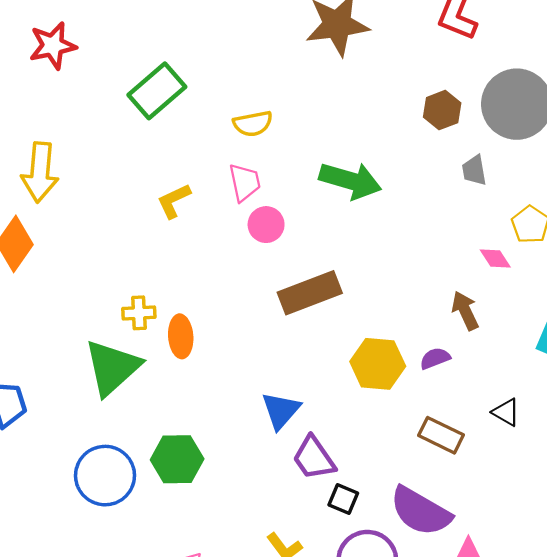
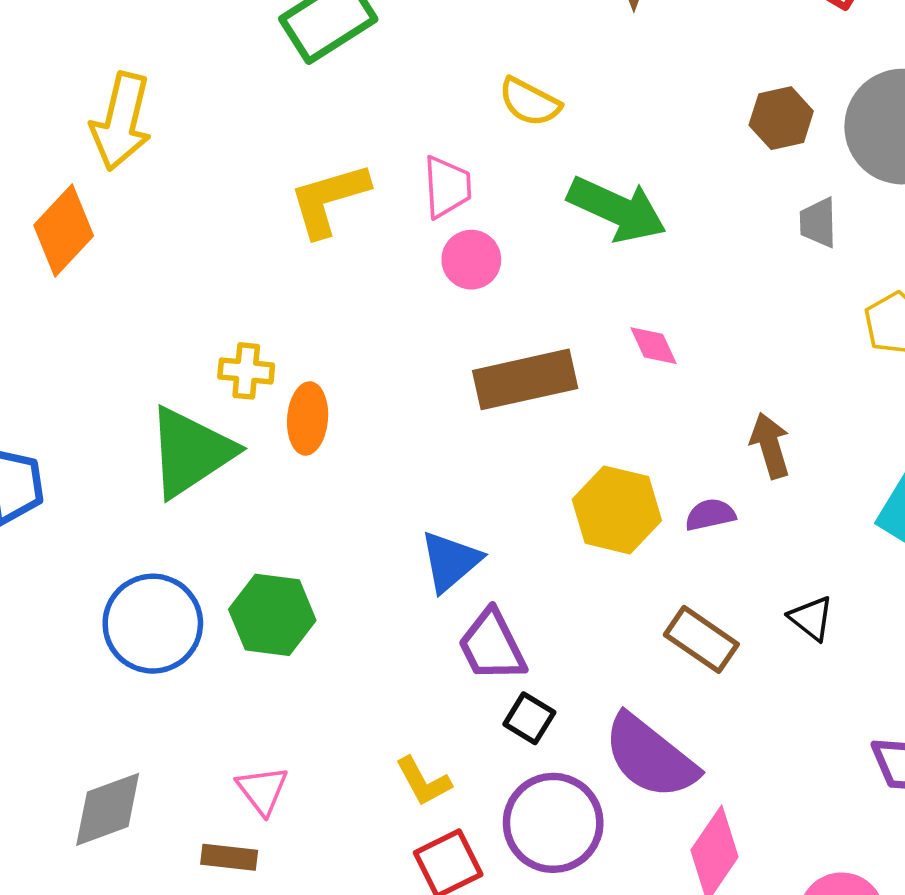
yellow semicircle: (253, 124) -> (530, 102), moved, turned 30
yellow L-shape: (174, 201) -> (329, 200), size x1.4
pink diamond: (495, 258) -> (654, 346), moved

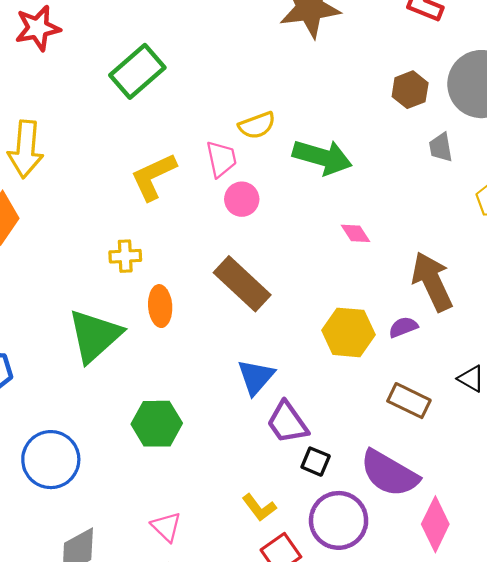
yellow semicircle: (530, 102) -> (257, 125), moved, turned -39
yellow cross: (246, 371) -> (125, 256), moved
brown rectangle: (525, 379) -> (242, 284), moved, turned 64
brown arrow: (770, 446) -> (432, 282), size x1.6
blue circle: (153, 624) -> (51, 460), moved

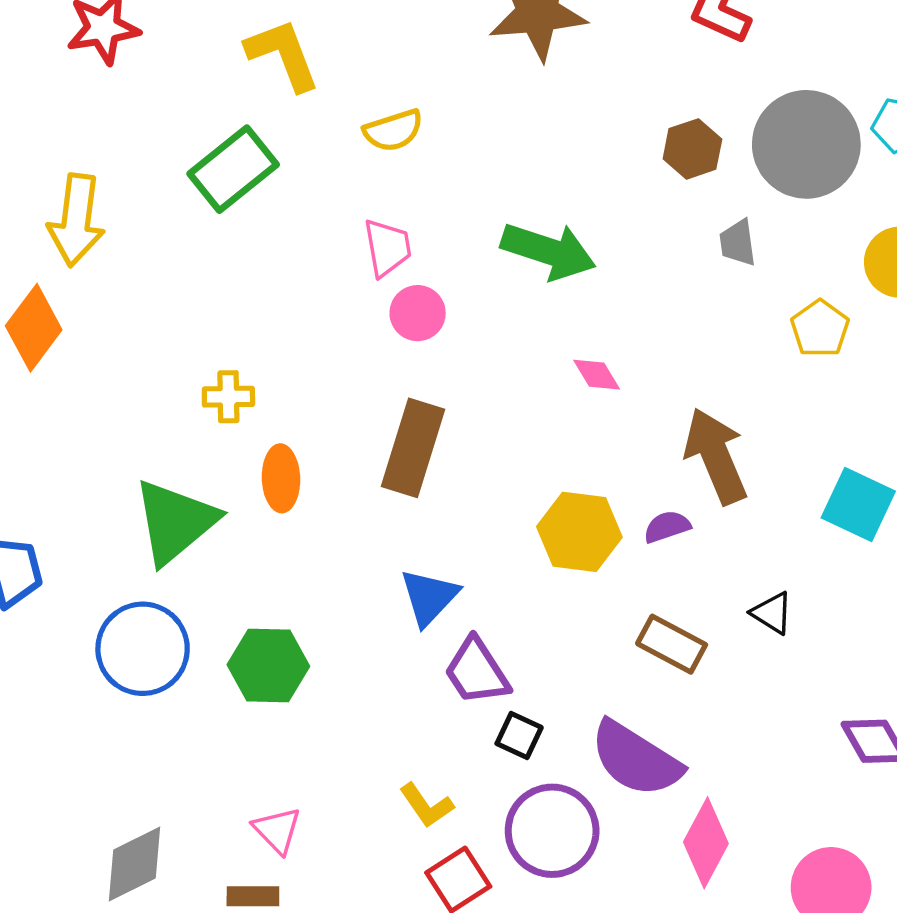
green rectangle: (137, 71) -> (233, 169), moved
yellow semicircle: (257, 125) -> (393, 130), moved
yellow L-shape: (153, 177) -> (283, 55), moved, turned 92
brown rectangle: (242, 284) -> (413, 448), turned 62
blue circle: (51, 460) -> (143, 649), moved

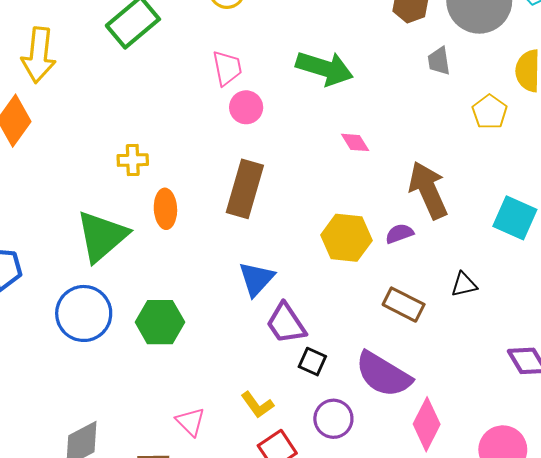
black triangle: (772, 613) -> (464, 285), turned -44
pink triangle: (277, 830) -> (190, 422), moved
purple circle: (552, 831) -> (333, 419), size x0.7

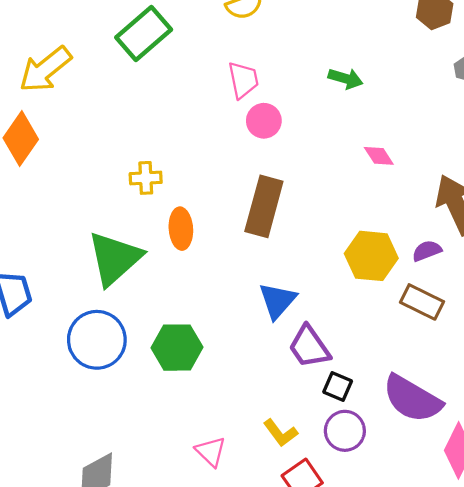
yellow arrow: (39, 55) -> (45, 69), turned 46
green arrow: (325, 68) -> (346, 78), size x0.6
brown rectangle: (404, 305) -> (422, 302), moved
purple circle: (333, 419) -> (345, 431), moved

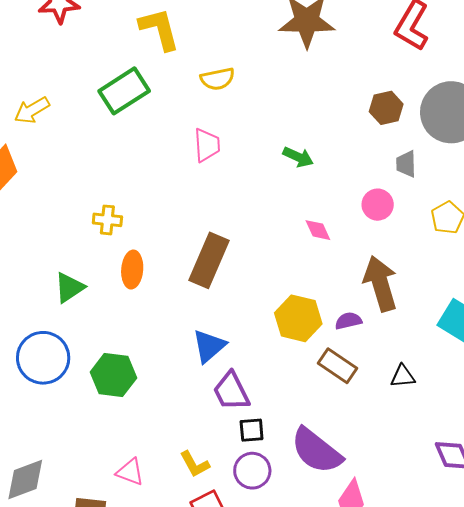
yellow arrow: (45, 69) -> (32, 110), size x0.7
pink circle: (264, 121) -> (378, 205), moved
green triangle: (115, 258) -> (69, 288), size x0.6
black square: (338, 386) -> (252, 430), turned -36
pink triangle: (211, 452) -> (130, 472), turned -32

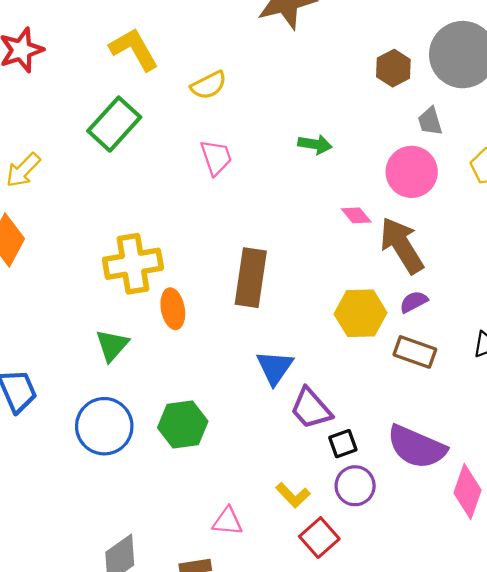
pink circle: (378, 205) -> (412, 172), size x1.5
yellow cross: (107, 220) -> (133, 264), size x1.8
brown arrow: (380, 284) -> (402, 245), moved

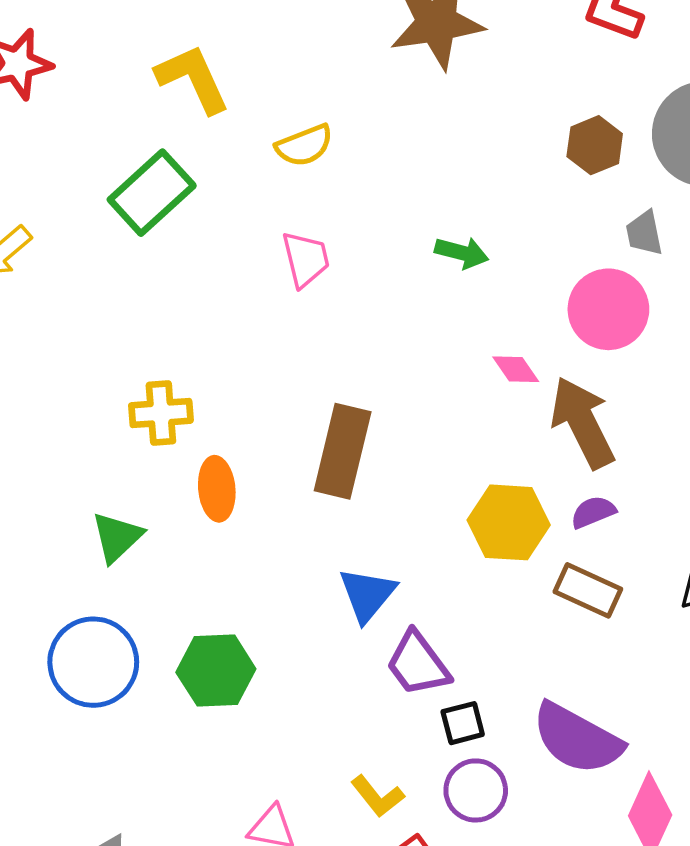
yellow cross: (133, 264) -> (161, 413), size x0.7

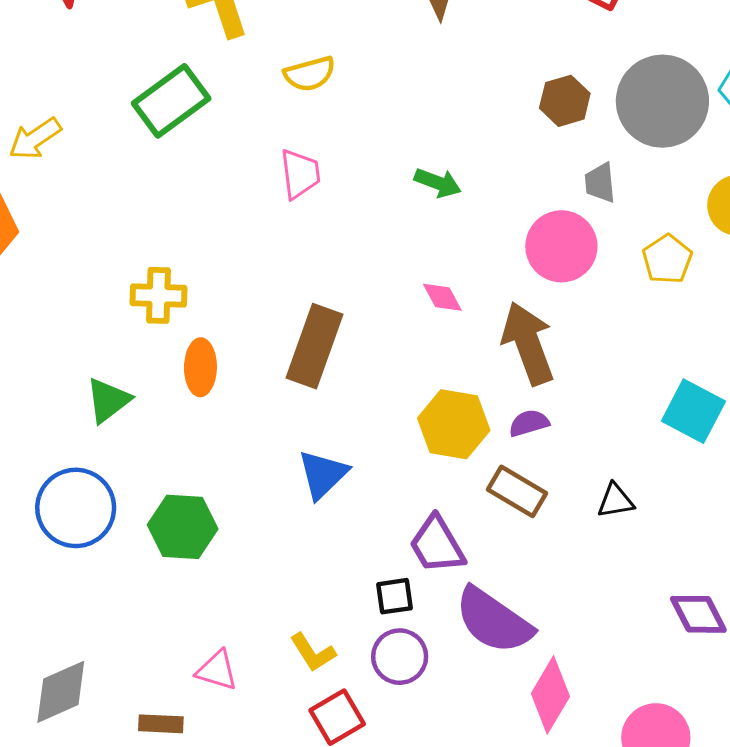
pink diamond: (516, 369) -> (442, 297), moved
purple trapezoid: (418, 664) -> (437, 545), moved

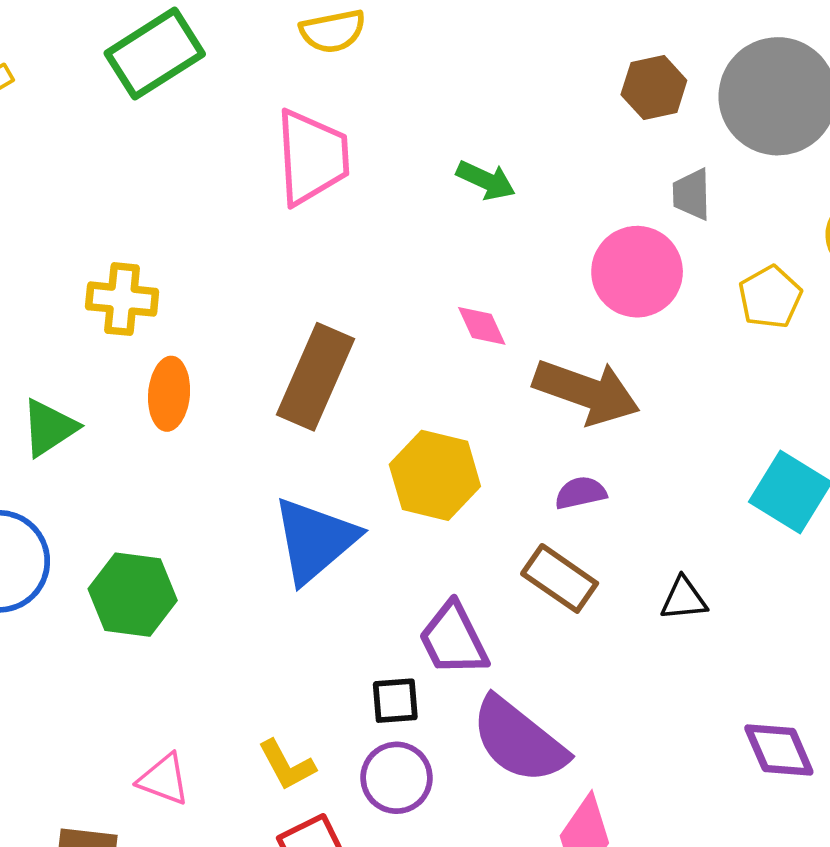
pink trapezoid: (300, 174) -> (312, 157), size x1.5
brown arrow: (528, 343) -> (586, 392), turned 126
yellow hexagon: (454, 424) -> (435, 475), moved
blue triangle: (323, 474) -> (315, 540), size x1.4

